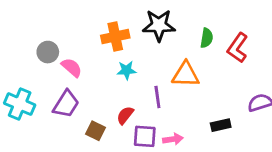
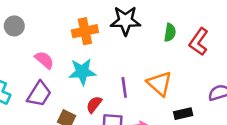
gray circle: (48, 52) -> (14, 26), moved
cyan star: (127, 70) -> (82, 72), moved, size x1.5
orange triangle: (186, 75) -> (159, 84), moved, turned 40

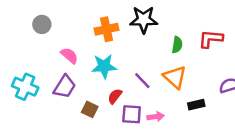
green semicircle: (170, 33) -> (177, 45), moved
red L-shape: (199, 42) -> (211, 39), turned 60
purple line: (124, 87) -> (142, 81), turned -36

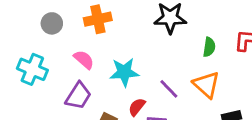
orange cross: (106, 29) -> (98, 19), moved
cyan cross: (25, 87) -> (32, 69), moved

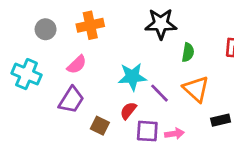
green semicircle: (209, 47) -> (188, 52), moved
pink semicircle: (84, 60) -> (77, 65), turned 95
cyan star: (124, 72) -> (132, 77), moved

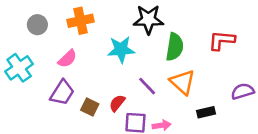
green semicircle: (188, 52) -> (175, 47), size x1.5
cyan cross: (27, 74) -> (19, 68), turned 32
cyan star: (132, 77) -> (121, 50), moved
brown square: (100, 126) -> (90, 107), moved

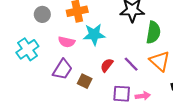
cyan star: (121, 50) -> (94, 35), moved
pink semicircle: (67, 59) -> (67, 42), turned 56
red semicircle: (117, 103) -> (107, 65), moved

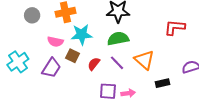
green semicircle: (153, 32) -> (118, 39), moved, turned -110
cyan cross: (27, 49) -> (18, 62), moved
brown square: (85, 81) -> (73, 56), moved

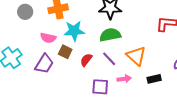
pink arrow: (128, 93) -> (124, 79), moved

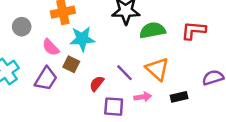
gray circle: (25, 12) -> (22, 27), moved
green semicircle: (110, 35) -> (152, 30), moved
pink semicircle: (48, 38) -> (51, 47), turned 35
red semicircle: (86, 60) -> (97, 84), moved

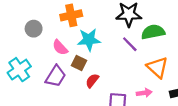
purple line: (125, 73) -> (130, 44), moved
red semicircle: (97, 84) -> (92, 81), moved

